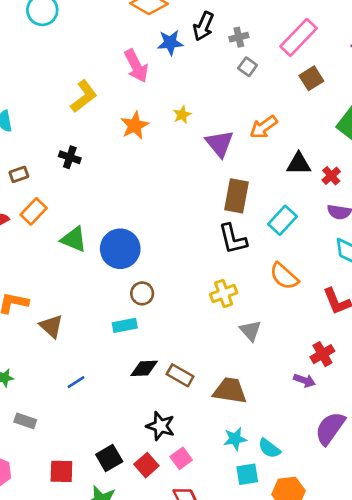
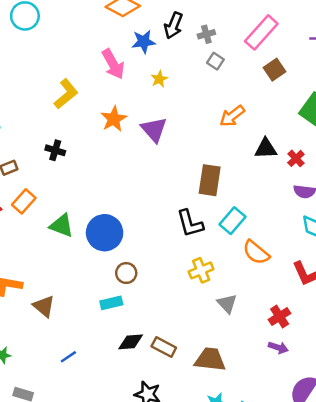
yellow star: (182, 115) -> (159, 79), moved
purple triangle: (220, 144) -> (154, 130), moved
cyan rectangle: (282, 220) -> (232, 221), moved
black L-shape: (233, 239) -> (190, 223), moved
red cross: (322, 354) -> (280, 316), moved

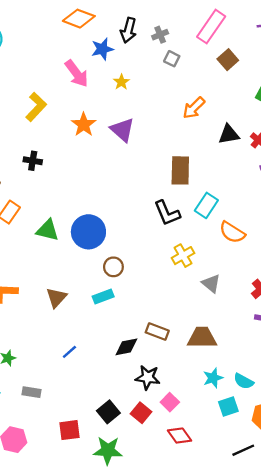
brown triangle: (44, 306) -> (56, 298), moved, turned 40
black diamond: (131, 342) -> (126, 347), moved

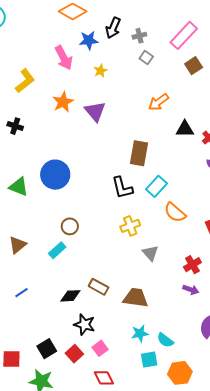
blue circle: (88, 232) -> (55, 175), moved
cyan rectangle: (103, 297) -> (57, 250), turned -30

